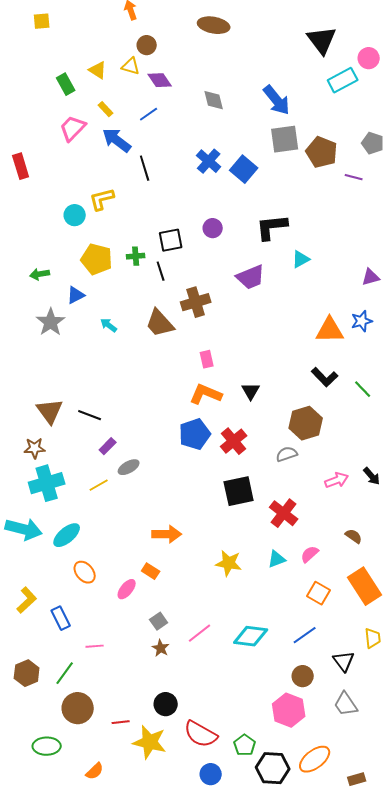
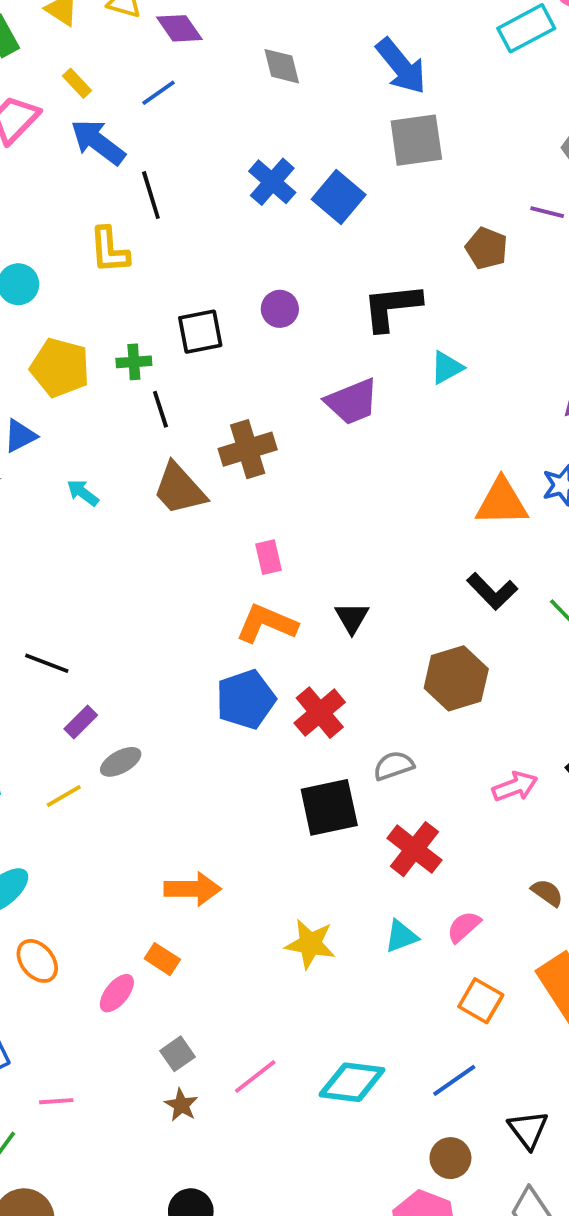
brown pentagon: (322, 152) -> (486, 248), moved, size x0.7
yellow L-shape: (102, 199) -> (109, 250), moved, turned -80
black line: (161, 271) -> (160, 409), moved
gray semicircle: (287, 454) -> (394, 766), moved

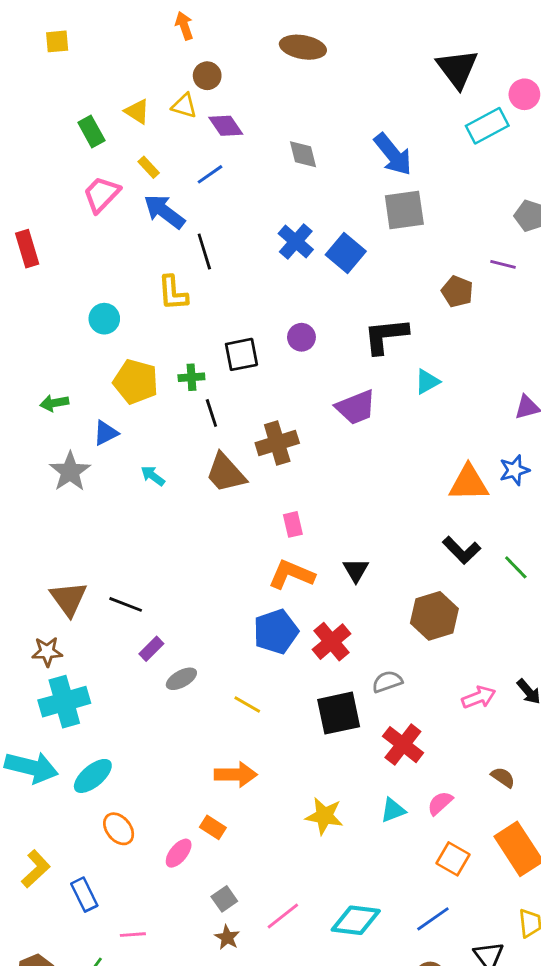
yellow line: (64, 796) -> (247, 704), moved, turned 60

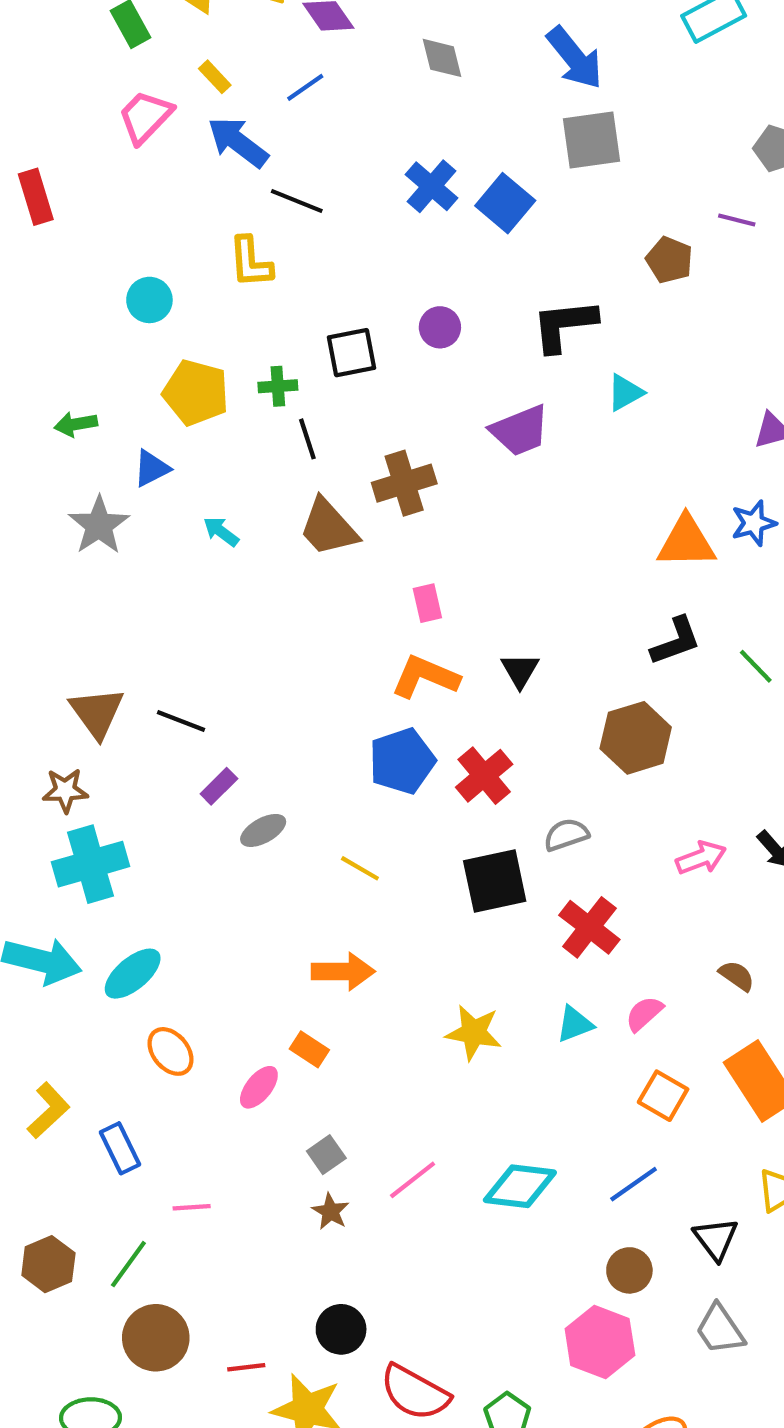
black line: (204, 252) -> (297, 201), turned -51
black L-shape: (462, 550) -> (676, 641), turned -66

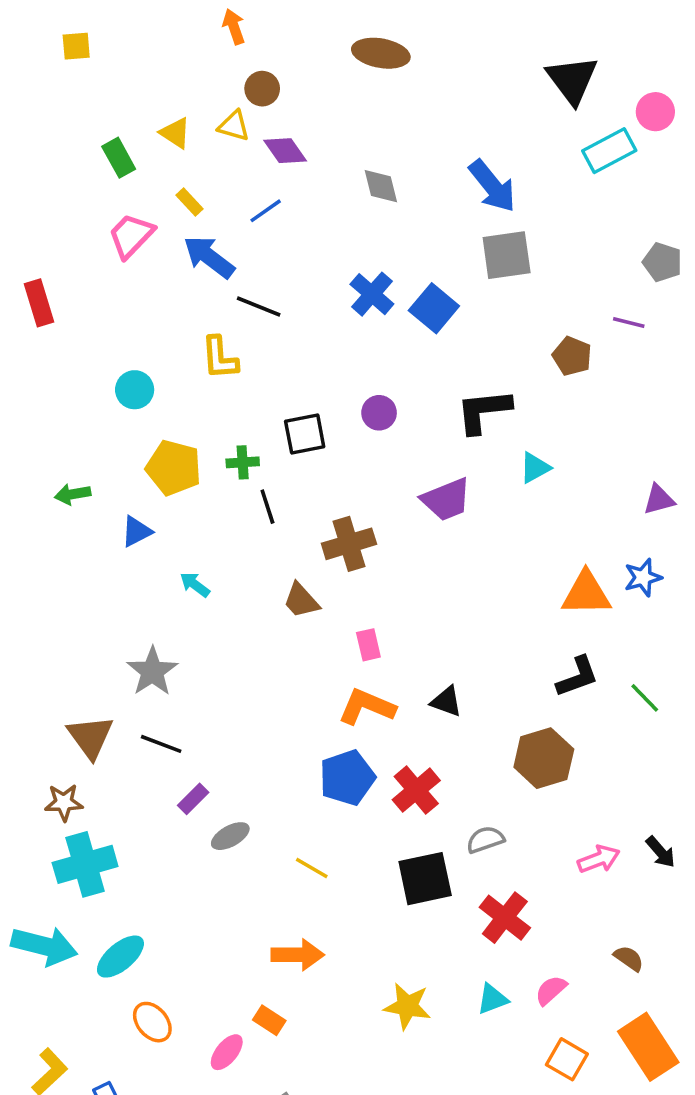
gray star: (99, 525) -> (152, 671), moved
brown trapezoid: (328, 527) -> (301, 601), moved, size x0.7
black triangle: (520, 670) -> (446, 701), turned -40

